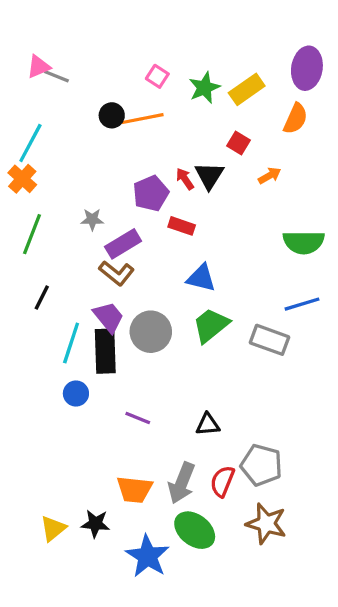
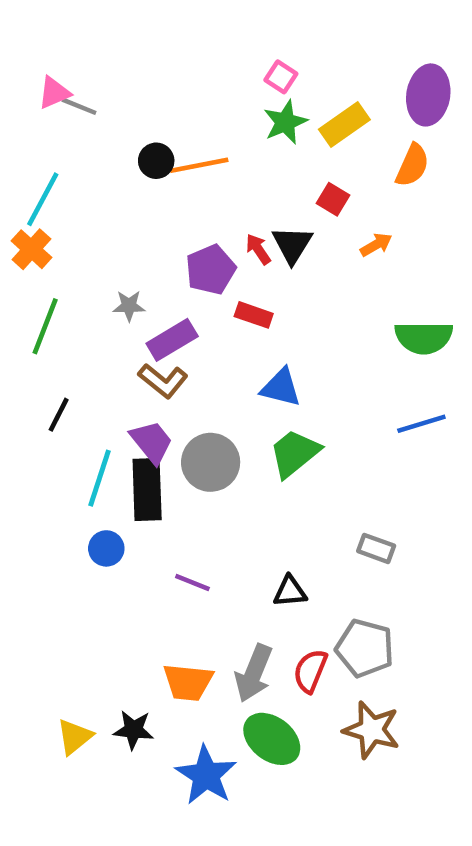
pink square: (157, 76) -> (281, 77), moved
gray rectangle: (270, 340) -> (376, 548), moved, size x0.7

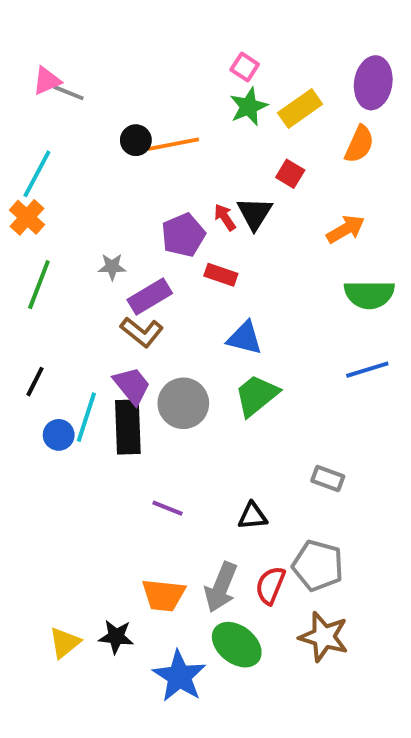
orange arrow: (376, 245) -> (346, 229), moved, size x1.4
black line: (59, 415) -> (35, 382), moved
blue circle: (106, 548) -> (59, 435), moved

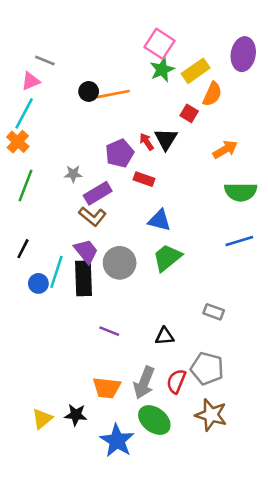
pink square: (245, 67) -> (159, 44), size x1.6
pink triangle: (47, 81) -> (31, 81), moved
orange semicircle: (359, 144) -> (212, 94), moved

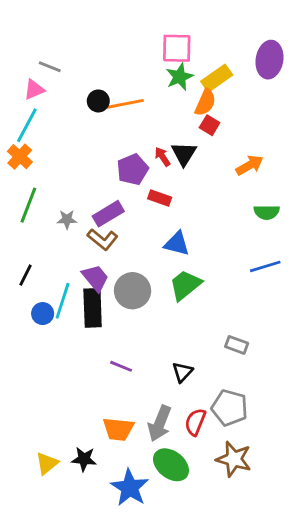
pink square: (159, 44) -> (177, 48), turned -32
orange semicircle: (212, 94) -> (205, 102), moved
gray star: (73, 174) -> (67, 219), moved
green semicircle: (241, 192) -> (267, 212), size x0.7
black triangle: (165, 336) -> (182, 372), turned -42

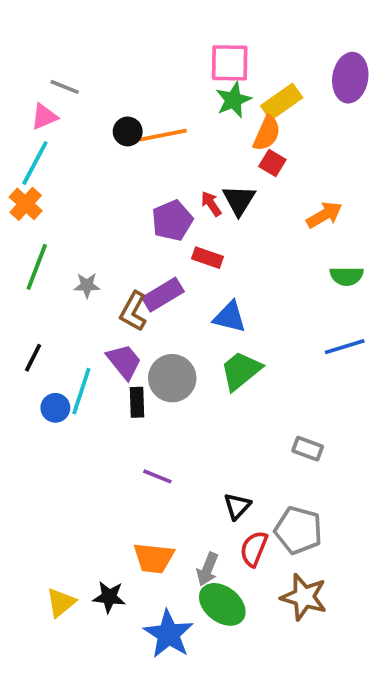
purple rectangle: (108, 214) -> (163, 295), moved
brown L-shape: (103, 239) -> (133, 311), turned 80
black rectangle: (93, 308) -> (137, 402), moved, size x0.6
black triangle: (182, 372) -> (237, 506), moved
gray arrow: (160, 423) -> (207, 569), moved, size x0.7

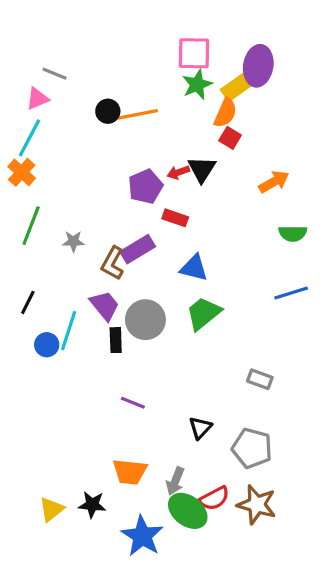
purple ellipse: (350, 78) -> (258, 66), moved
red arrow: (211, 204) -> (178, 172), turned -75
red semicircle: (254, 549) -> (214, 498), moved, turned -140

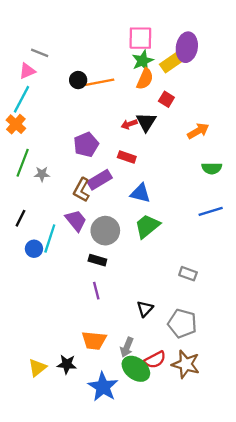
orange semicircle: (225, 113) -> (145, 79), moved
purple pentagon: (145, 186) -> (86, 145), moved
gray star: (73, 241) -> (42, 174), moved
black rectangle: (116, 340) -> (97, 260), moved, turned -72
purple line: (133, 403) -> (96, 291), turned 54

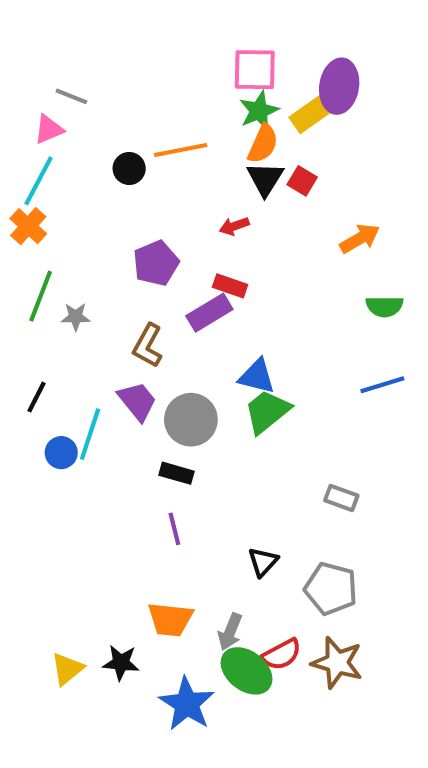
black circle: (78, 80) -> (129, 168), moved
black triangle: (146, 122) -> (265, 179), moved
purple rectangle: (100, 180) -> (209, 313), moved
blue triangle: (140, 193) -> (257, 376), moved

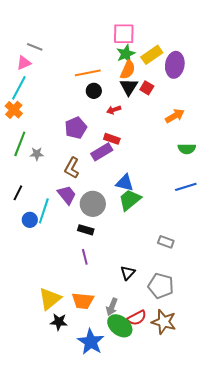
purple ellipse: (339, 86) -> (175, 65), moved
black circle: (129, 168) -> (94, 91), moved
yellow triangle: (67, 669) -> (50, 299), moved, size x1.4

